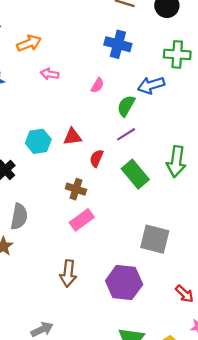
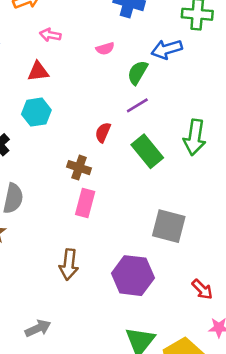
pink semicircle: (97, 85) -> (105, 49), turned 42
red triangle: (72, 137) -> (38, 71), moved
pink rectangle: (82, 220) -> (85, 203), turned -40

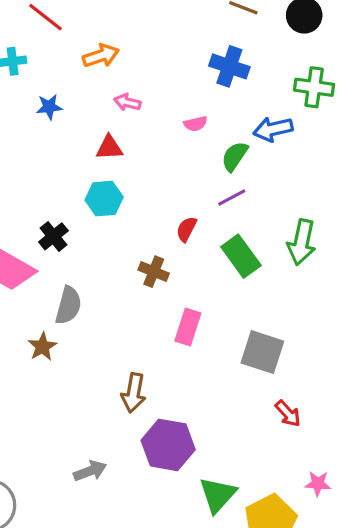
pink rectangle: (85, 203) -> (188, 327), moved
purple hexagon: (133, 276) -> (168, 445), moved
red arrow: (202, 289) -> (288, 414), moved

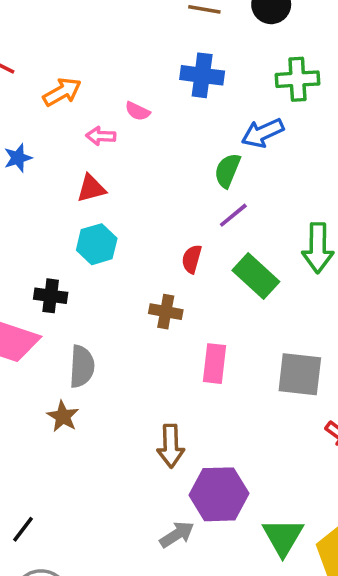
pink semicircle: (196, 124) -> (138, 111), moved, turned 50
black cross: (53, 236) -> (51, 296), turned -32
gray arrow: (90, 471) -> (177, 534), moved

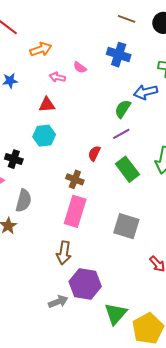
pink rectangle: (215, 364) -> (75, 211), moved, size x1.4
gray square: (300, 374) -> (126, 226), moved

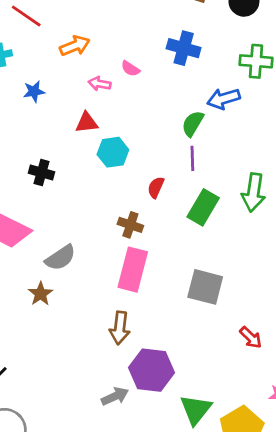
purple line: (121, 134) -> (192, 158), turned -60
cyan hexagon: (44, 136) -> (113, 152), moved
black cross: (14, 159) -> (42, 172), moved
green rectangle: (127, 169) -> (203, 207), turned 70
gray semicircle: (24, 201) -> (60, 258), turned 45

